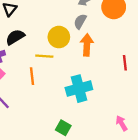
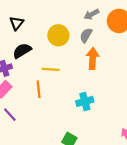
yellow circle: (59, 37) -> (58, 35), moved
cyan cross: (79, 89) -> (85, 101), size x0.7

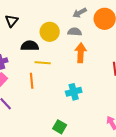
gray semicircle: (86, 35) -> (75, 32), turned 64
black semicircle: (22, 51) -> (30, 46), moved, turned 30

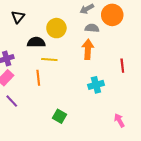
gray semicircle: (75, 32) -> (92, 28), moved
cyan cross: (74, 92) -> (96, 85), moved
green square: (60, 127) -> (59, 116), moved

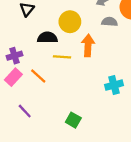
orange arrow: (88, 49) -> (88, 45), moved
orange line: (38, 78) -> (38, 76), moved, turned -42
purple line: (12, 101) -> (25, 111), moved

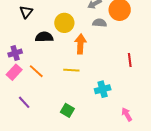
yellow line: (62, 57) -> (71, 70), moved
cyan cross: (114, 85) -> (103, 89), moved

